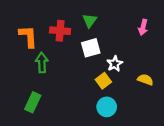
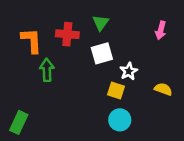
yellow square: (103, 81) -> (116, 90), turned -35
green rectangle: (33, 102) -> (19, 122), moved

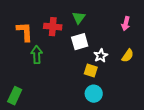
yellow semicircle: (163, 89) -> (128, 56), moved, turned 104

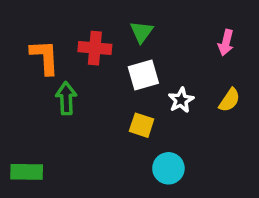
yellow square: (91, 71) -> (142, 125), moved
green rectangle: (15, 96) -> (27, 172), turned 66

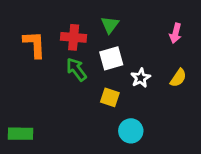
green arrow: (66, 98) -> (76, 69), moved, turned -35

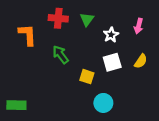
red cross: (74, 37) -> (58, 18), moved
white square: (111, 58) -> (112, 62), moved
white star: (141, 78) -> (111, 35), moved

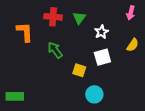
pink arrow: (139, 26) -> (131, 13), moved
yellow semicircle: (141, 61) -> (133, 45), moved

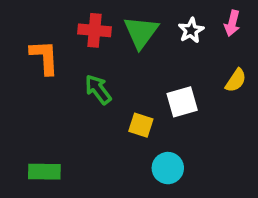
green triangle: (79, 18) -> (141, 32), size x1.5
white star: (101, 32) -> (191, 30), moved
green rectangle: (15, 96) -> (44, 172), moved

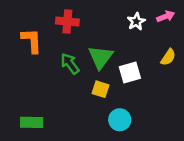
pink arrow: (232, 23) -> (166, 16), turned -126
green triangle: (141, 32) -> (101, 57), moved

